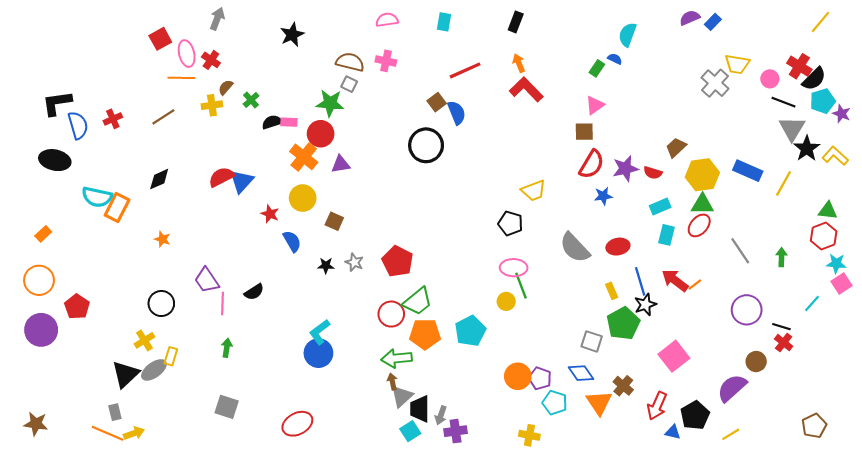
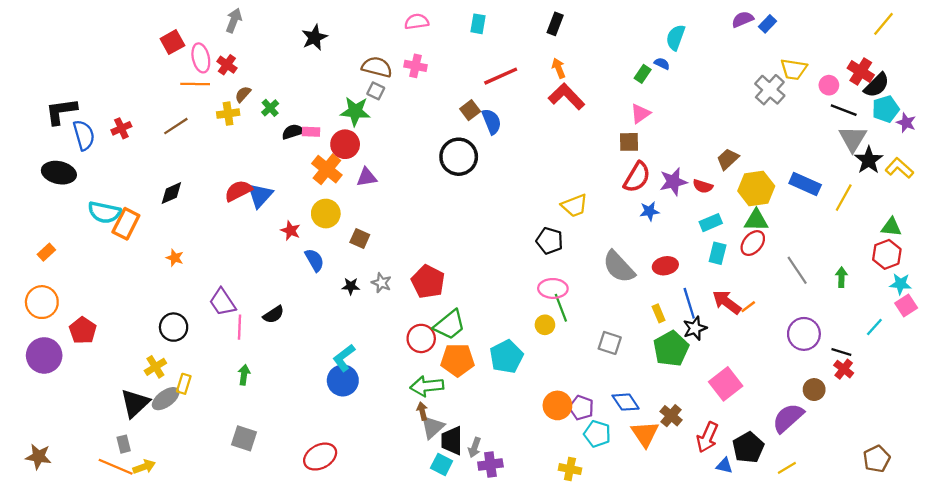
gray square: (592, 341) -> (610, 343), moved
cyan square: (410, 431) -> (442, 464), turned -30

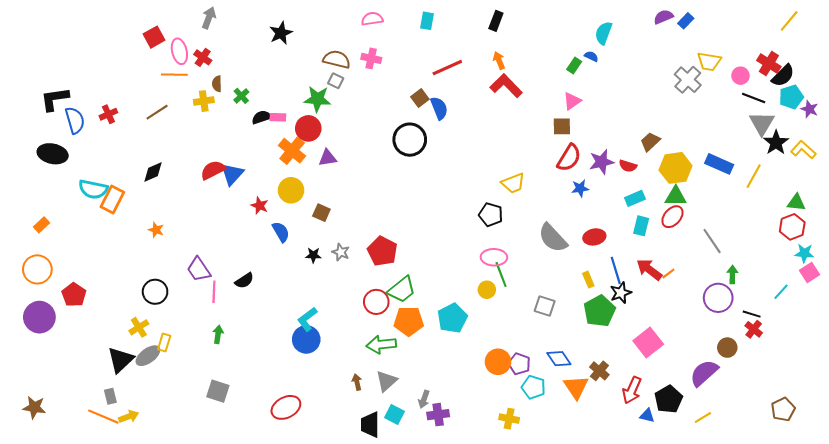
brown semicircle: (243, 94) -> (217, 84), turned -42
green arrow: (841, 277) -> (732, 275), moved
brown arrow: (422, 411) -> (357, 382), moved
black trapezoid: (452, 441) -> (370, 425), moved

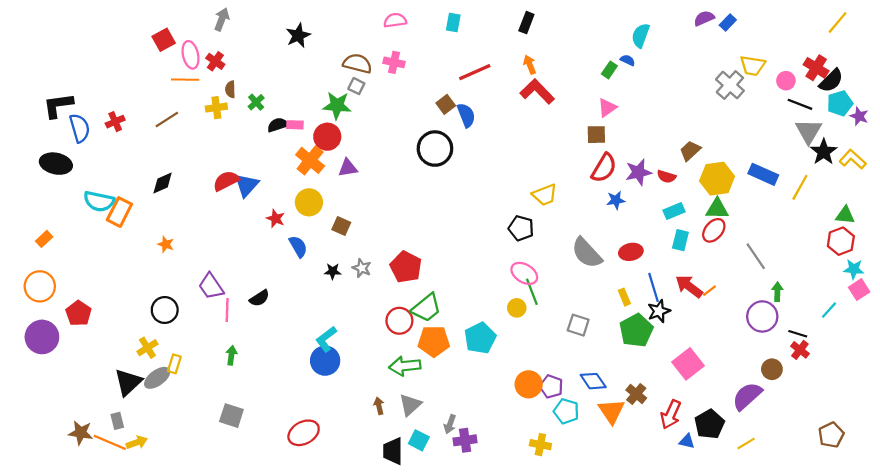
pink ellipse: (494, 257) -> (524, 273), turned 30
brown star: (34, 407) -> (81, 433), moved

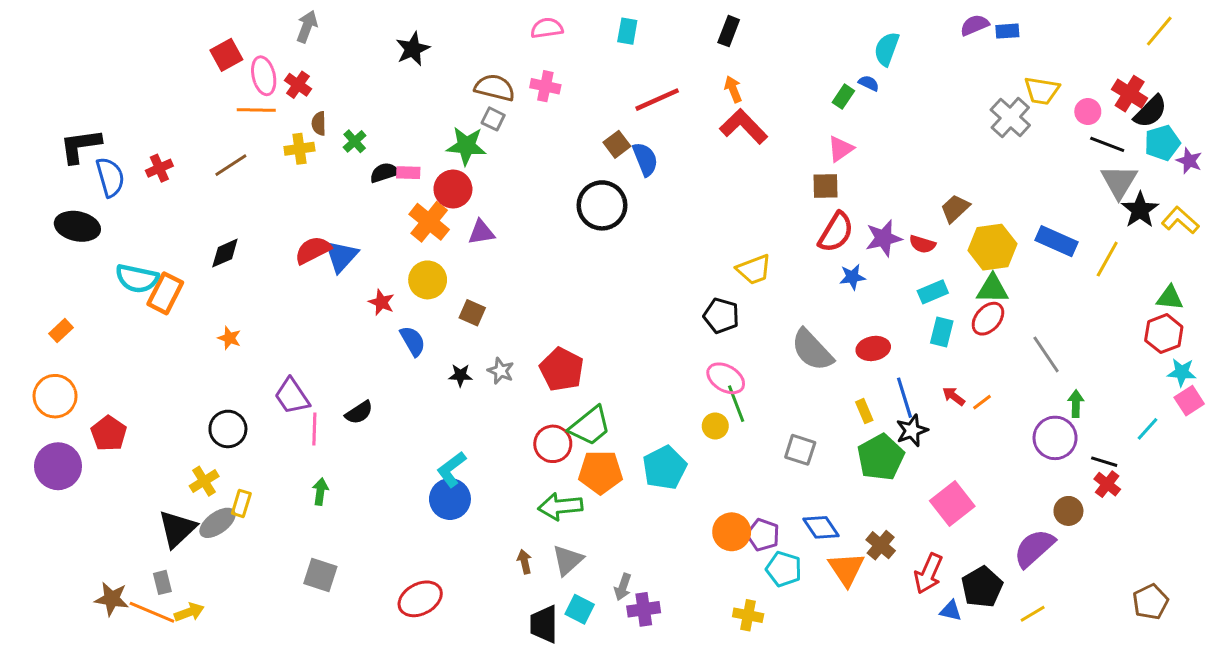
blue rectangle: (728, 23) -> (1007, 31), turned 42
red arrow: (689, 286) -> (954, 396), size x0.6

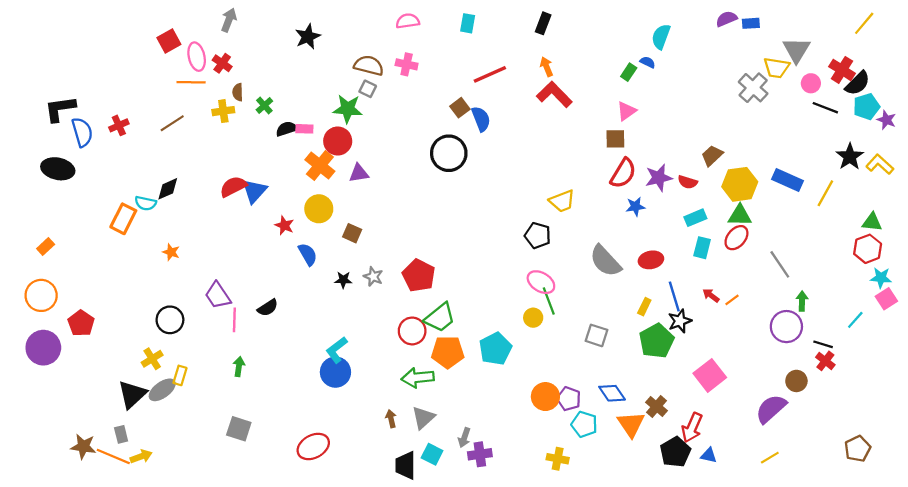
gray triangle: (1119, 182) -> (796, 50), moved
cyan semicircle: (137, 278) -> (146, 203), moved, size x0.7
yellow rectangle: (864, 411) -> (644, 307), turned 49
black pentagon: (982, 587) -> (675, 452), moved

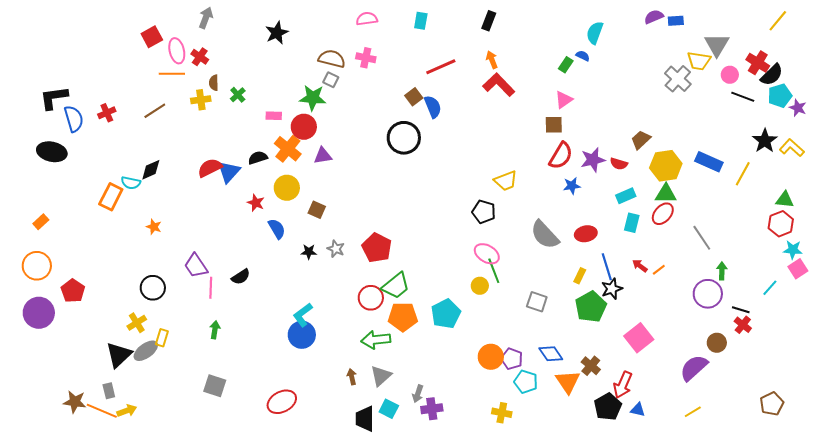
black semicircle: (287, 129) -> (258, 158), moved

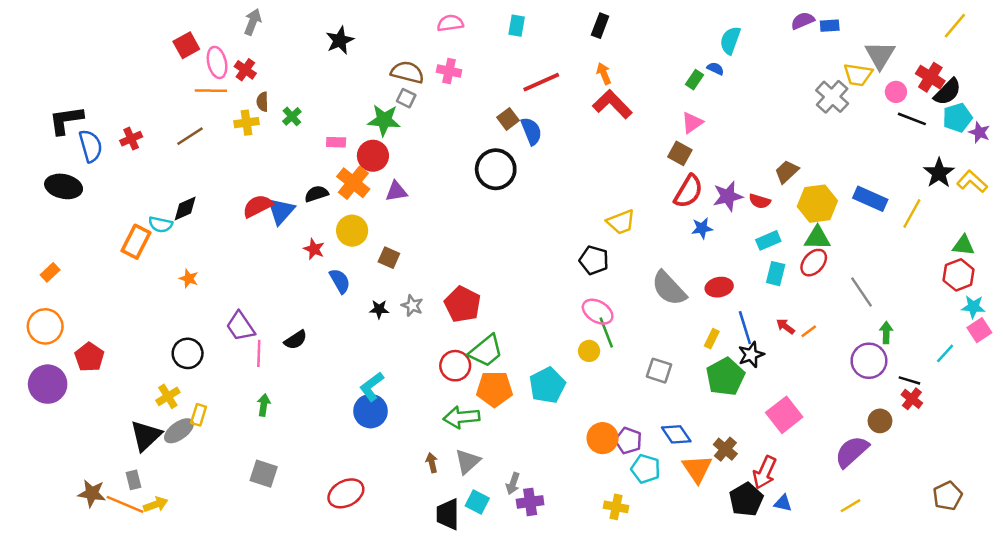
brown square: (554, 125) -> (680, 153), turned 30

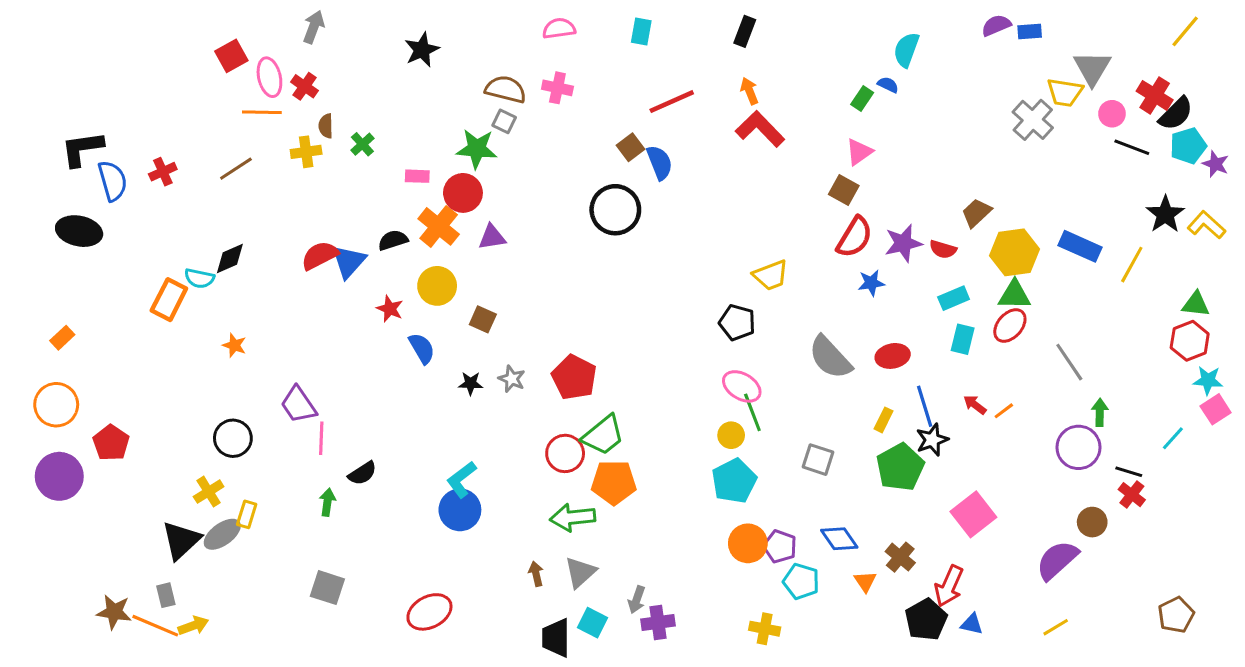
black semicircle: (296, 340) -> (362, 473), moved
cyan pentagon: (547, 385) -> (734, 481), moved
orange triangle: (697, 469) -> (865, 581), size x0.6

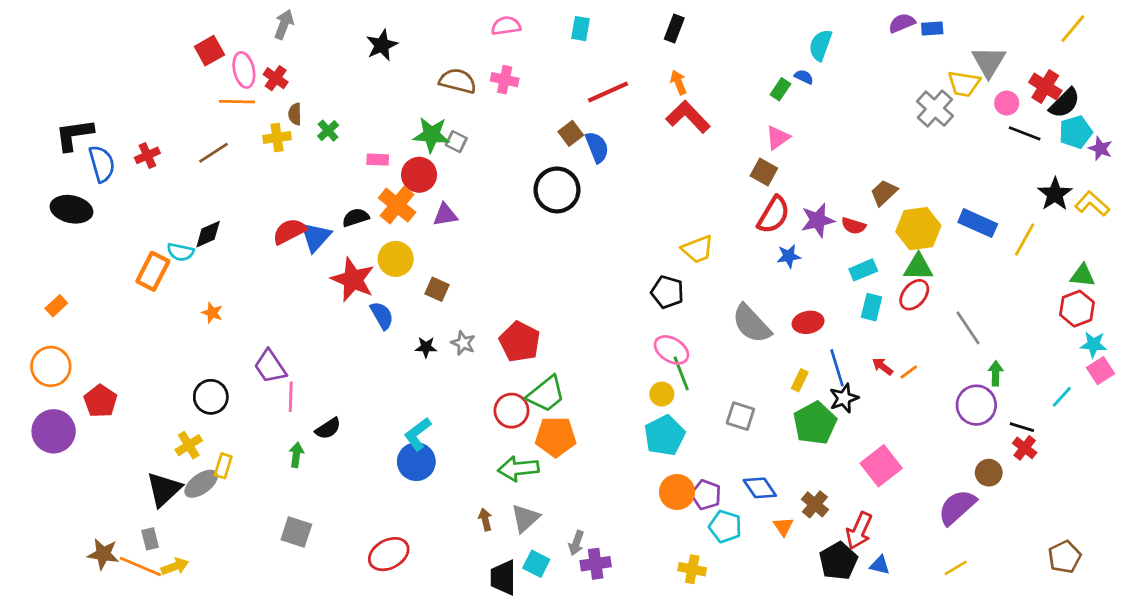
gray square: (504, 121) -> (456, 142), moved
red star: (390, 309) -> (353, 280), size x1.8

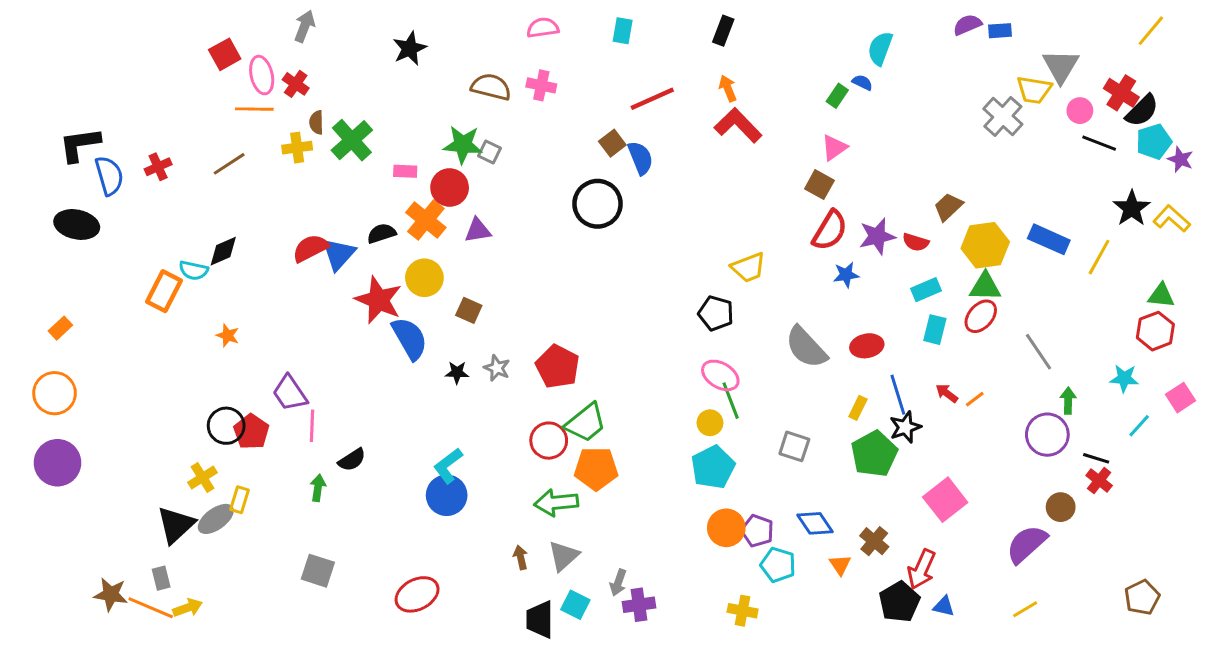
green cross: (328, 131) -> (352, 140), size x1.8
blue semicircle: (382, 315) -> (410, 338), size x1.4
cyan star: (1094, 344) -> (1124, 378), moved
red pentagon: (100, 401) -> (251, 432), moved

